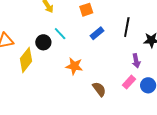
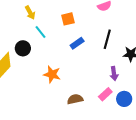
cyan line: (60, 34) -> (40, 32), moved
brown semicircle: (99, 89) -> (75, 99), turned -70

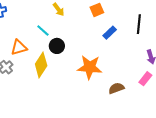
cyan line: (40, 32) -> (43, 30), moved
orange star: (52, 74) -> (90, 67), size x1.4

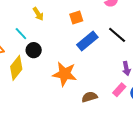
black line: (139, 24) -> (117, 35), turned -60
blue rectangle: (110, 33) -> (87, 41), size x1.5

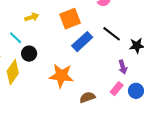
yellow arrow: (38, 14) -> (32, 17), turned -72
orange square: (76, 17) -> (70, 19), size x1.5

